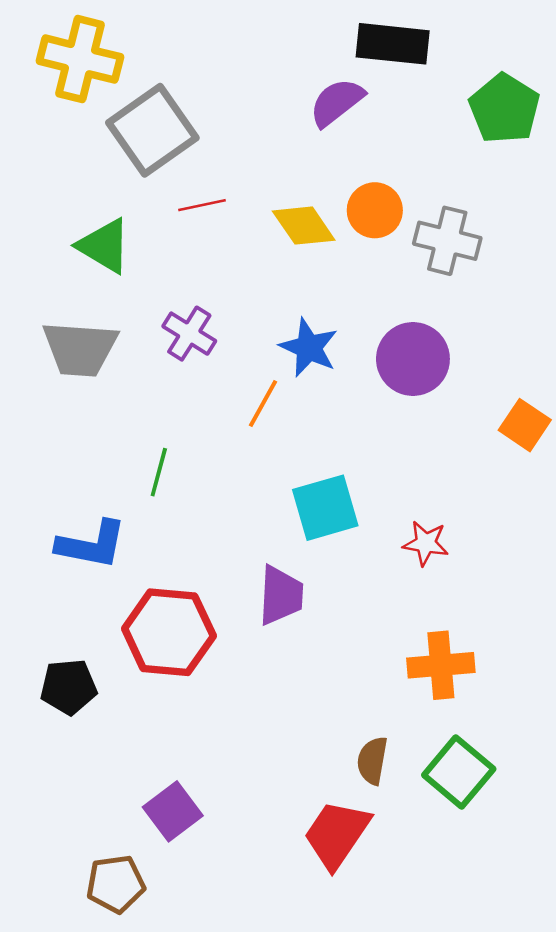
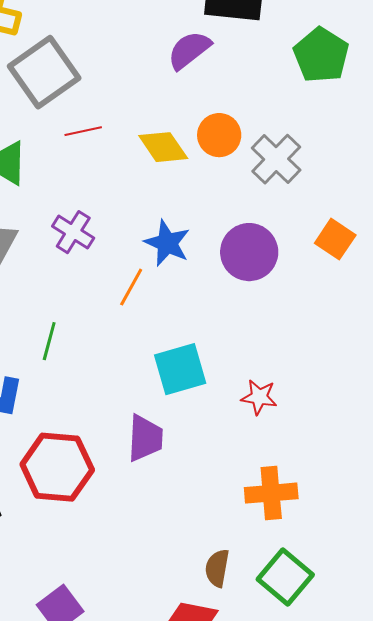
gray cross: (447, 241) -> (276, 159), turned 30
orange square: (525, 425) -> (335, 239), moved

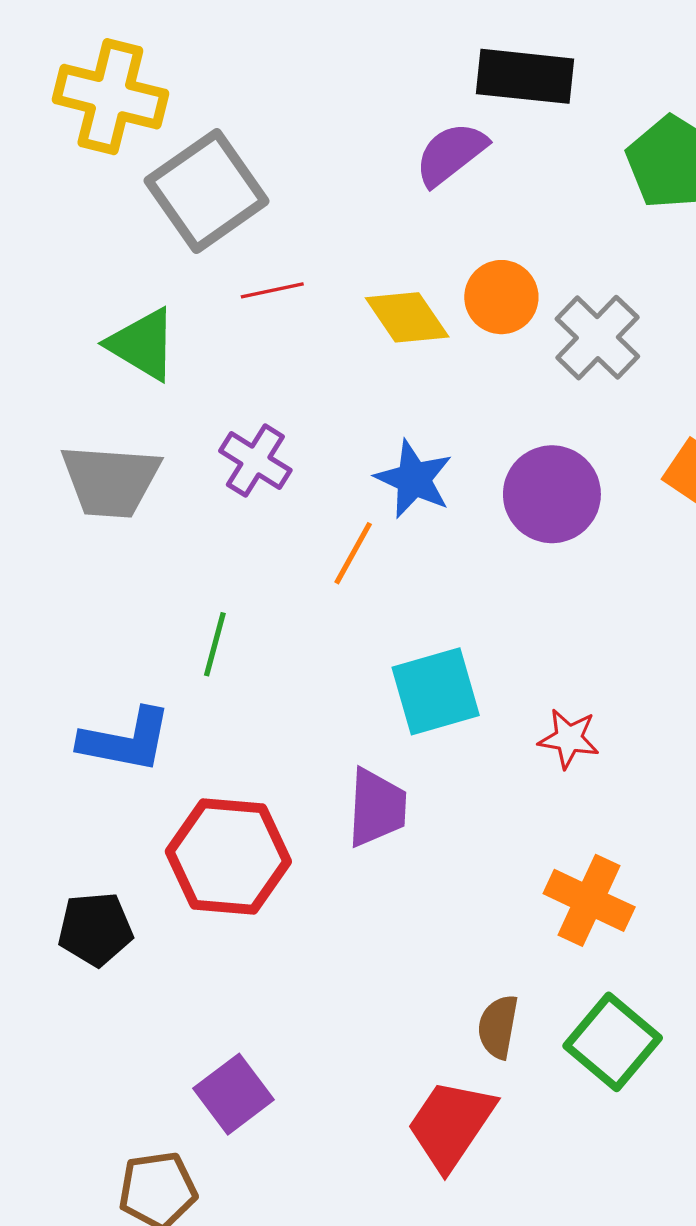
orange cross: (271, 493) -> (589, 900), turned 30

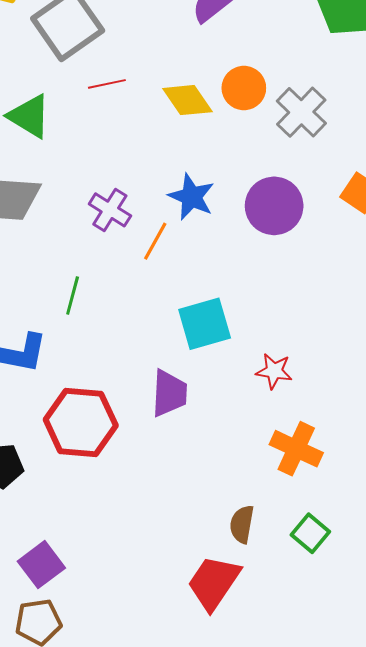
purple cross: (255, 461) -> (110, 210), moved
red star: (569, 739) -> (274, 371), moved
green square: (613, 1042) -> (310, 533), size x0.7
purple square: (233, 1094) -> (41, 565), moved

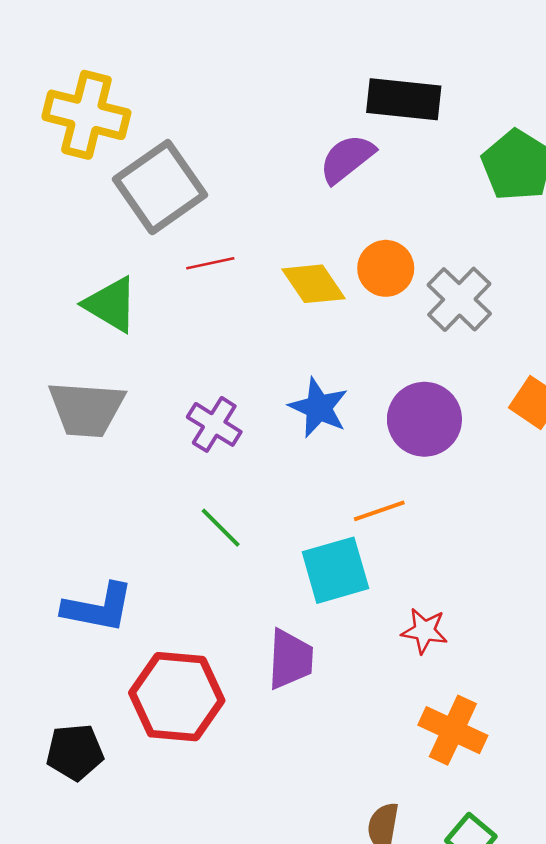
orange line: (155, 241) -> (379, 511), moved, turned 42
green line: (73, 296) -> (221, 528), moved, turned -60

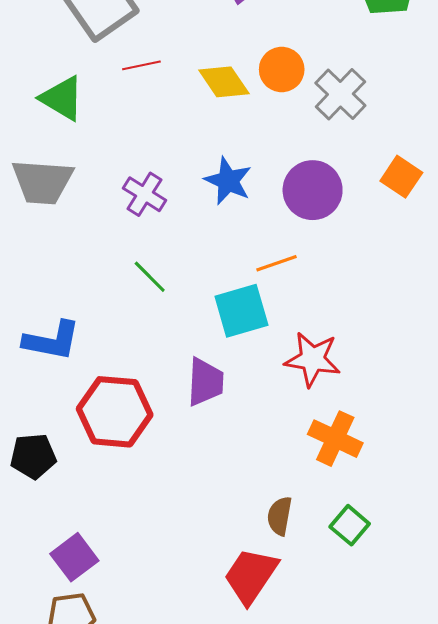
red star: (424, 631) -> (313, 359), size x1.5

